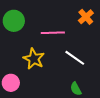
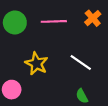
pink line: (53, 33) -> (54, 21), moved

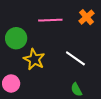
green circle: (15, 22) -> (16, 38), moved

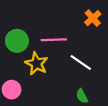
pink line: (50, 20) -> (54, 40), moved

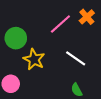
pink line: (54, 40) -> (60, 24), moved, turned -40

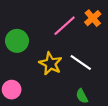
yellow star: (34, 59) -> (51, 64), moved

